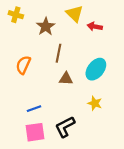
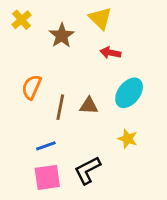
yellow cross: (16, 15) -> (22, 20), turned 32
red arrow: (95, 26) -> (110, 53), moved
brown line: (59, 53) -> (60, 107), moved

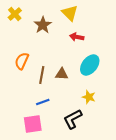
blue line: (46, 146) -> (43, 102), moved
black L-shape: (87, 170) -> (73, 119), moved

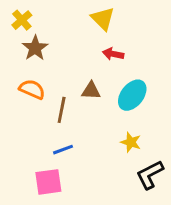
brown star: (43, 25) -> (35, 48), moved
orange semicircle: (22, 61) -> (32, 89), turned 90
brown triangle: (62, 74) -> (91, 91), moved
black L-shape: (73, 119) -> (150, 175), moved

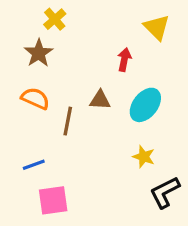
yellow triangle: (103, 19) -> (157, 27), moved
yellow cross: (22, 20) -> (55, 19), moved
red arrow: (113, 54) -> (124, 60), turned 90
blue line: (63, 150) -> (34, 165), moved

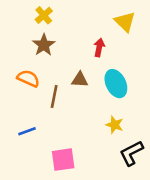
brown star: (39, 53) -> (44, 45), moved
cyan ellipse: (145, 105) -> (116, 84), turned -64
pink square: (53, 200) -> (63, 160), moved

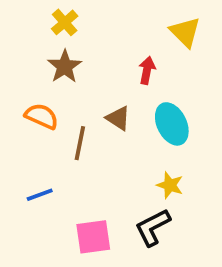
brown triangle: (80, 80) -> (118, 118), turned 30
black L-shape: (131, 153) -> (153, 227), moved

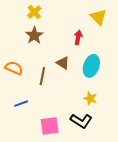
orange semicircle: (42, 116) -> (14, 68), moved
cyan ellipse: (172, 124) -> (91, 66), turned 45
black L-shape: (153, 227) -> (81, 121), turned -120

